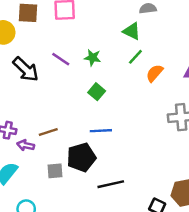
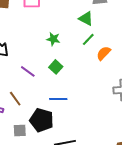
purple line: (61, 59) -> (28, 71), moved
brown line: (48, 132) -> (15, 99), turned 70
black pentagon: (81, 157) -> (42, 120), turned 30

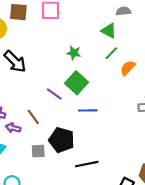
green square: (56, 67) -> (77, 83), size x1.5
purple line: (28, 71) -> (54, 94), moved
blue line: (58, 99) -> (88, 110), moved

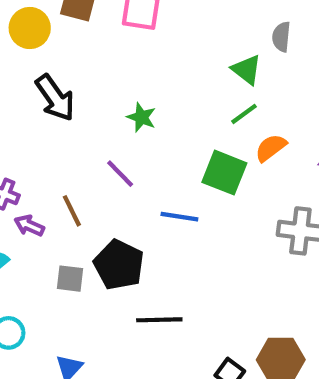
gray semicircle: (123, 11) -> (281, 37), turned -88
green star: (74, 53) -> (141, 117), moved
green square: (77, 83) -> (224, 173), moved, turned -30

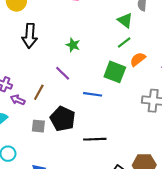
black arrow: (55, 98) -> (30, 36), turned 40
brown line: (72, 211) -> (39, 92), turned 56
black line: (159, 320) -> (95, 139), moved

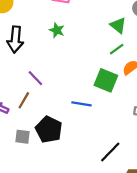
green star: (73, 45) -> (57, 30), moved
purple line: (63, 73) -> (35, 78), moved
black line: (95, 139) -> (110, 152), moved, turned -45

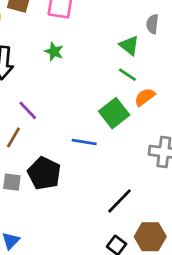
green line: (117, 49) -> (127, 75), turned 70
green square: (106, 80) -> (114, 113), turned 30

